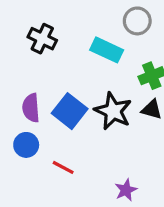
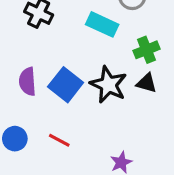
blue circle: (26, 145) -> (15, 139), moved

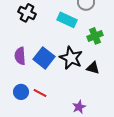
black triangle: (147, 83) -> (93, 68), moved
blue circle: (15, 139) -> (21, 92), moved

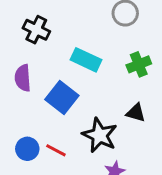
cyan rectangle: (67, 20) -> (86, 60), moved
purple semicircle: (20, 56) -> (23, 78), moved
black star: (71, 58) -> (100, 135), moved

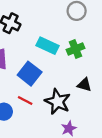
green cross: (139, 64) -> (75, 49), moved
red line: (56, 150) -> (25, 100), moved

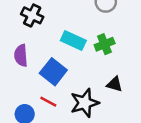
black star: (58, 102) -> (85, 103), turned 30

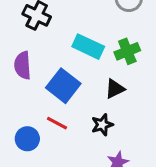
black triangle: (115, 84) -> (115, 89), moved, turned -42
black star: (85, 103) -> (102, 125), size x0.6

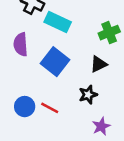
cyan rectangle: (88, 47) -> (58, 22), moved
red line: (57, 123) -> (50, 108), moved

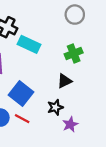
blue square: (55, 62) -> (21, 94), moved
purple star: (101, 126) -> (70, 124), moved

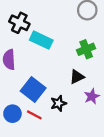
black star: (55, 107) -> (58, 103), moved
purple star: (70, 124) -> (92, 96), moved

